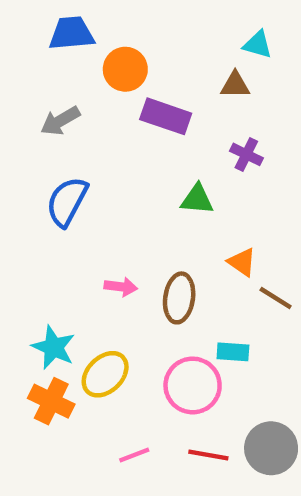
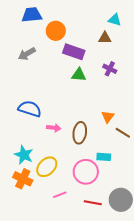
green triangle: (197, 199) -> (79, 75), moved
blue semicircle: (67, 202) -> (30, 109), moved, turned 80
orange triangle: (242, 262) -> (108, 117), turned 32
pink line: (134, 455) -> (60, 195), moved

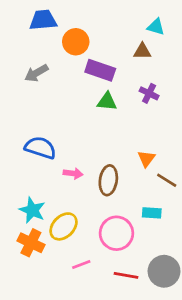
cyan rectangle: (104, 157) -> (152, 213), moved

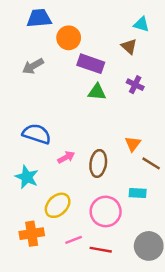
brown triangle: (142, 51) -> (129, 46), turned 42
pink arrow: (73, 173) -> (66, 157), turned -35
cyan star: (32, 210) -> (27, 177), moved
orange cross: (31, 243) -> (32, 234), moved, turned -35
red line: (126, 275) -> (101, 250), moved

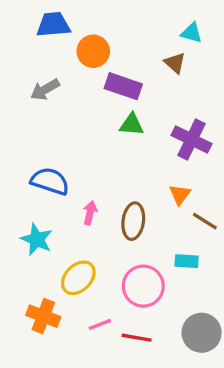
purple cross: (135, 85) -> (192, 140), moved, size x1.6
pink arrow: (66, 157) -> (90, 213), turned -49
orange cross: (32, 234) -> (43, 316), turned 30

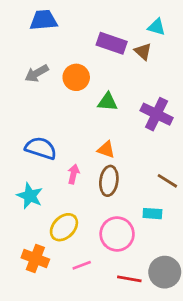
orange circle: (93, 51) -> (76, 77), moved
purple rectangle: (123, 86) -> (112, 43), moved
orange triangle: (180, 194) -> (106, 150), moved, turned -48
red line: (137, 338) -> (129, 279), moved

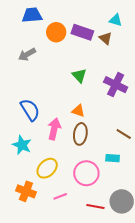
orange circle: (76, 77) -> (56, 32), moved
green triangle: (108, 102) -> (79, 76), turned 42
blue semicircle: (41, 148) -> (30, 110), turned 40
pink arrow: (73, 174) -> (54, 129), size x1.5

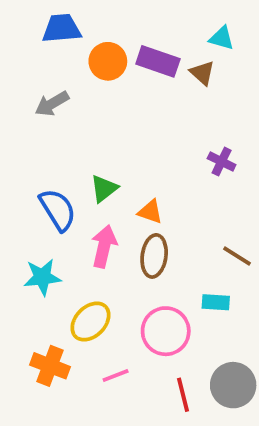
green triangle: (79, 76) -> (104, 189), moved, turned 35
purple cross: (116, 85) -> (222, 162), size x0.6
cyan star: (22, 145) -> (42, 277), turned -30
red line: (95, 206) -> (183, 395), turned 66

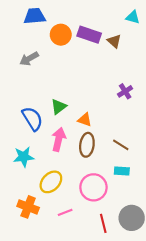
cyan triangle: (222, 38) -> (133, 17), moved
purple cross: (222, 162) -> (125, 91), turned 32
brown line: (237, 256) -> (121, 145), moved

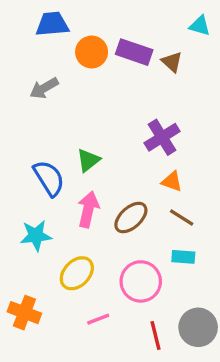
purple cross: (125, 91) -> (162, 137), moved, size x1.5
orange triangle: (85, 120) -> (172, 181), moved
brown ellipse: (87, 145) -> (131, 218), turned 40
orange cross: (28, 207) -> (24, 313), moved

